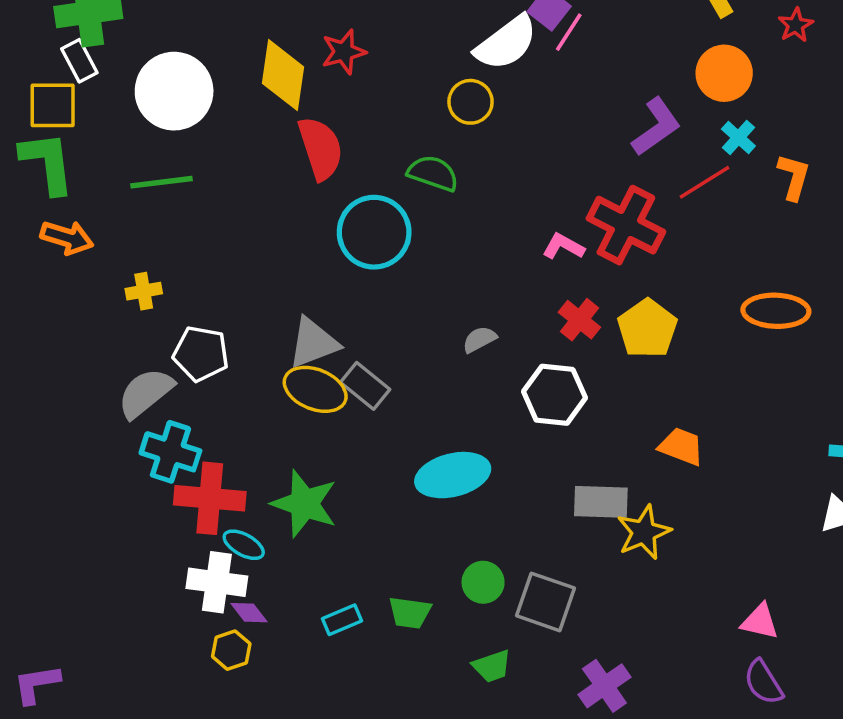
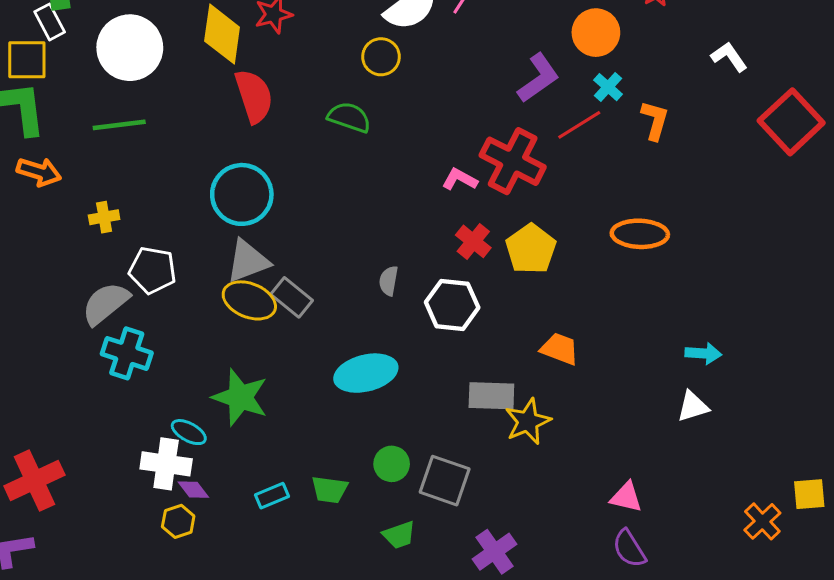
cyan circle: (374, 232) -> (242, 194), moved
gray semicircle: (479, 339) -> (389, 281), moved, turned -52
red cross: (210, 498) -> (34, 481), moved, turned -30

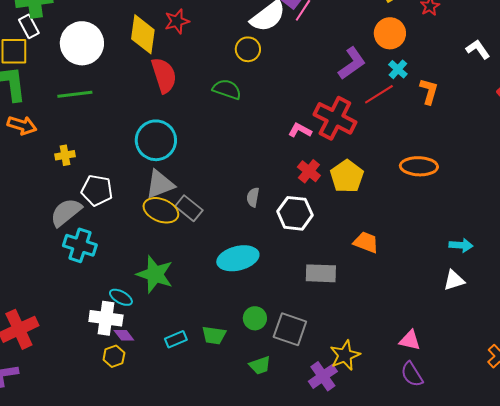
yellow star: (528, 421) -> (345, 355), moved

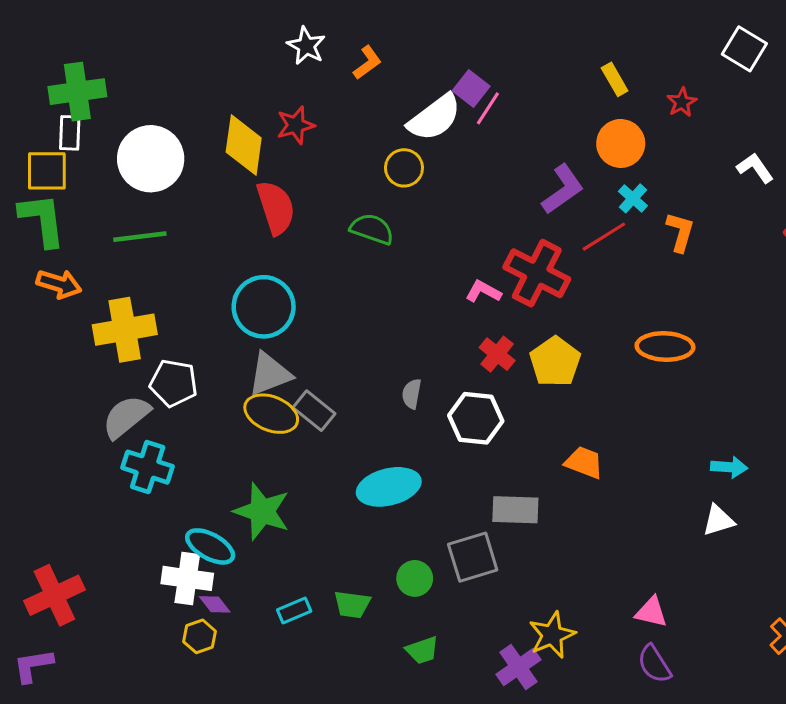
white rectangle: (29, 26) -> (70, 133), turned 30
yellow cross: (65, 155) -> (125, 330), size x2.0
cyan ellipse: (121, 297) -> (210, 546), size x1.4
gray square: (290, 329) -> (473, 557), moved, turned -36

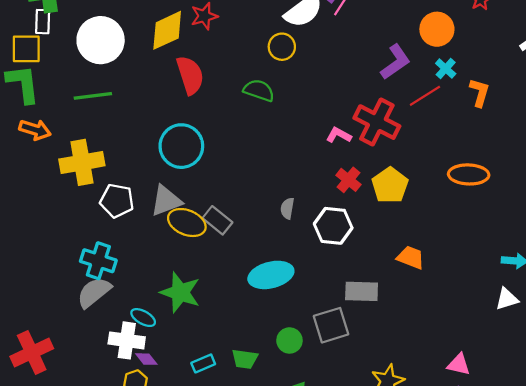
yellow diamond: (244, 145) -> (167, 30), turned 57
gray triangle: (270, 374) -> (166, 201), moved
gray semicircle: (126, 417) -> (94, 292), moved
cyan ellipse: (210, 546) -> (143, 318), size x0.7

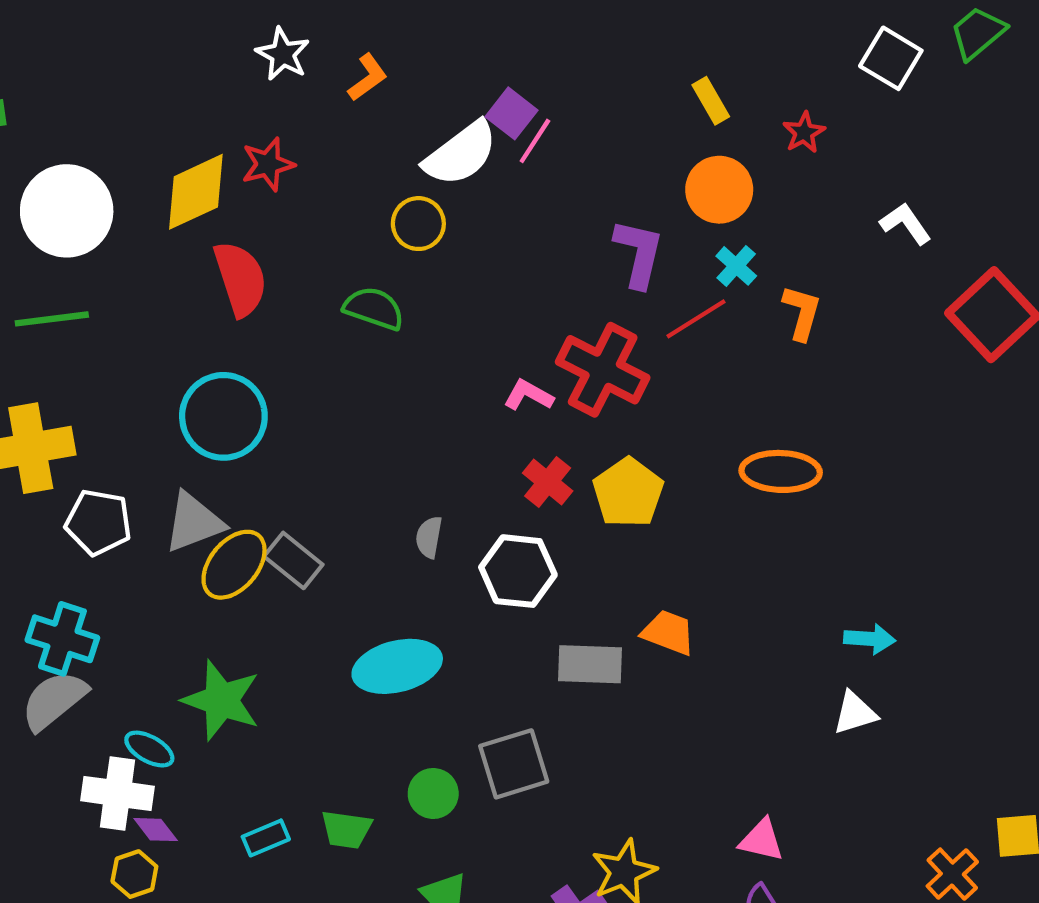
purple L-shape: (395, 62) -> (639, 253), turned -42
yellow ellipse: (187, 223) -> (234, 565), turned -72
gray rectangle: (362, 291) -> (590, 664), moved

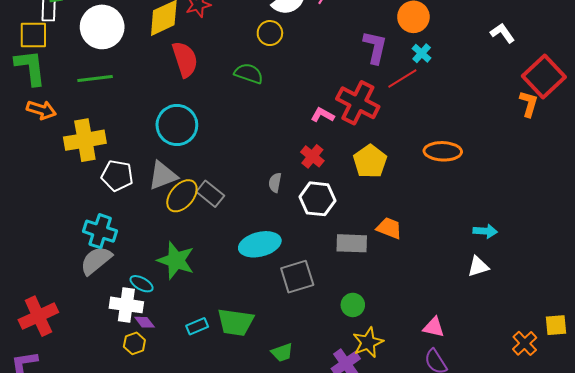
orange L-shape: (802, 313) -> (529, 104), moved
red cross: (548, 482) -> (312, 156), moved
gray square: (514, 764) -> (297, 277), moved
green circle: (433, 794) -> (353, 305), moved
green trapezoid: (346, 830) -> (236, 322), size x1.5

